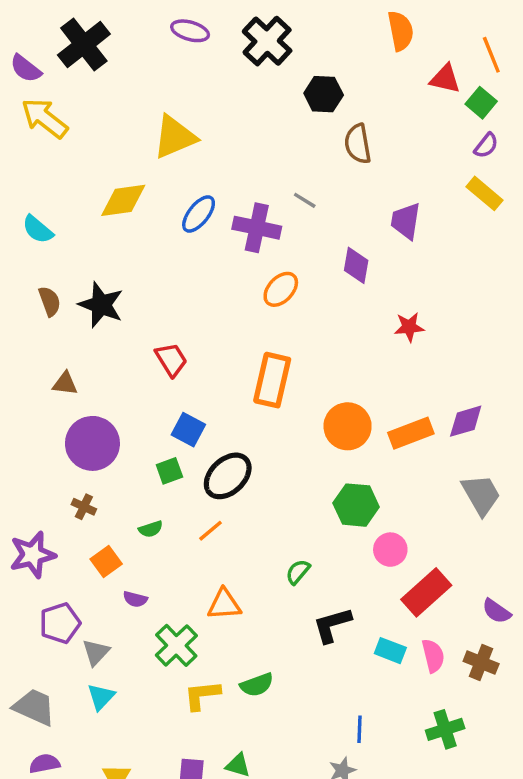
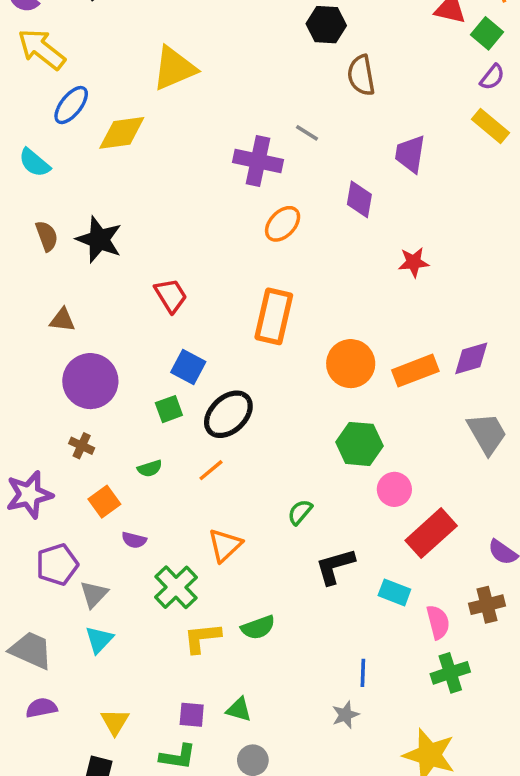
blue ellipse: (199, 214) -> (71, 105), moved
orange triangle: (224, 604) -> (225, 545), turned -39
pink semicircle: (433, 656) -> (438, 622), moved
brown cross: (481, 663) -> (487, 605), turned -36

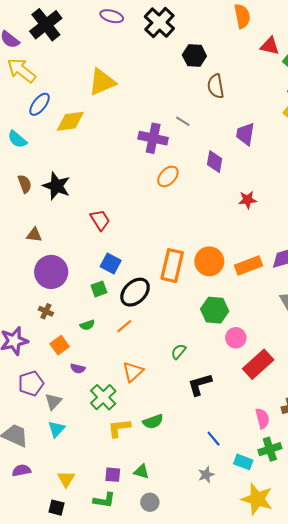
orange rectangle: (274, 316) -> (172, 266), moved
cyan rectangle: (394, 592) -> (243, 462), moved
blue line: (363, 673) -> (214, 439), moved, turned -42

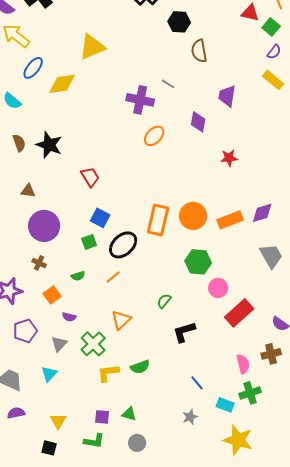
gray triangle: (53, 401) -> (59, 344), moved

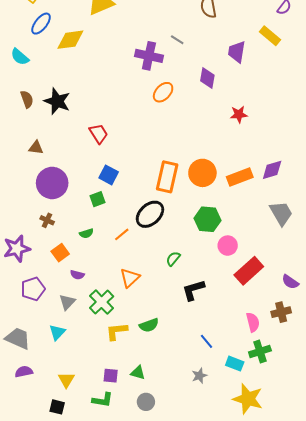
yellow rectangle: (273, 80) -> (270, 36), moved
black ellipse: (123, 245) -> (150, 214), moved

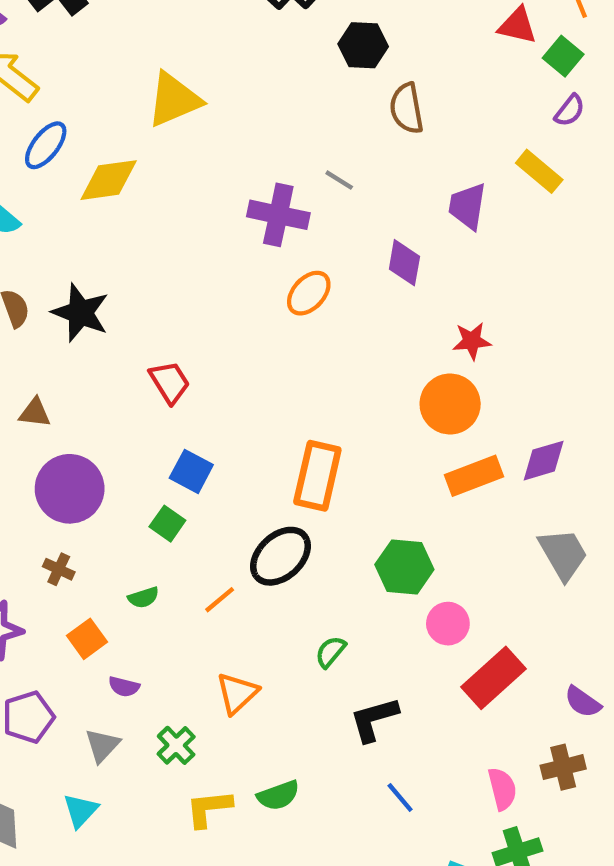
orange circle: (202, 173) -> (450, 404), moved
green square: (98, 199) -> (167, 524), turned -35
green cross: (102, 302) -> (176, 745), size x0.7
blue line: (206, 341) -> (400, 798), moved

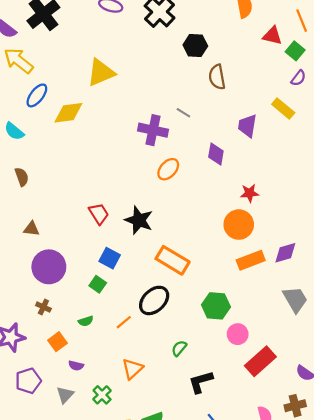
black star: (80, 313) -> (139, 220), moved
orange rectangle: (317, 476) -> (173, 260), turned -72

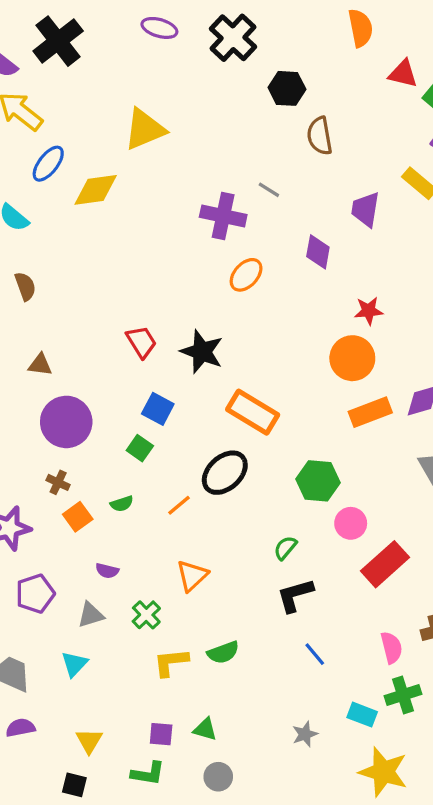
orange square: (58, 342) -> (78, 517), moved
green semicircle: (179, 348) -> (285, 548), moved
gray triangle: (65, 395) -> (91, 615), turned 30

